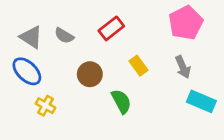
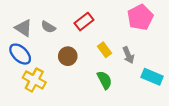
gray arrow: (183, 67) -> (128, 55), moved
green semicircle: (121, 101) -> (105, 80), moved
yellow cross: (45, 106) -> (34, 80), size x1.5

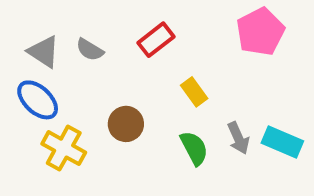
gray arrow: (128, 55) -> (238, 138), moved
brown circle: (68, 56) -> (126, 124), moved

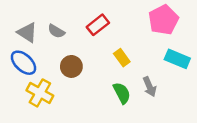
brown circle: (126, 124) -> (71, 66), moved
cyan rectangle: (282, 142) -> (177, 59), moved

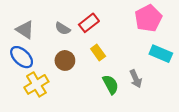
gray semicircle: (56, 31) -> (63, 29), moved
yellow rectangle: (122, 58) -> (98, 53), moved
yellow cross: (40, 93) -> (36, 84), turned 30

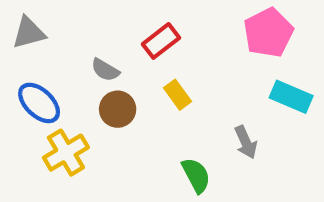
gray semicircle: (63, 29) -> (105, 70), moved
gray triangle: (25, 30) -> (29, 33), moved, turned -48
green semicircle: (111, 84) -> (196, 175), moved

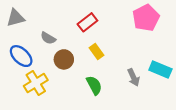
gray semicircle: (105, 70) -> (48, 38), moved
cyan rectangle: (291, 97) -> (160, 70), moved
green semicircle: (196, 175) -> (94, 85), moved

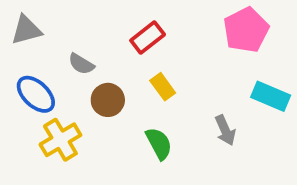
cyan rectangle: (160, 70) -> (271, 96), moved

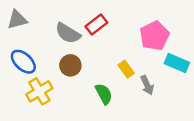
pink pentagon: (246, 30) -> (155, 36), moved
gray semicircle: (81, 64) -> (68, 33), moved, size x1.5
yellow rectangle: (163, 87) -> (126, 69), moved

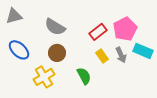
red rectangle: (96, 25) -> (98, 32), moved
gray arrow: (147, 85) -> (121, 55), moved
yellow cross: (39, 91) -> (44, 77), moved

